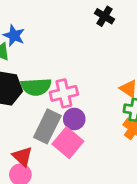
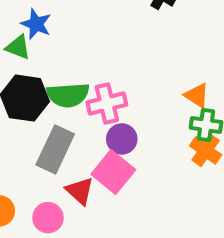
gray rectangle: (47, 126) -> (55, 149), moved
red triangle: (22, 156) -> (80, 191), moved

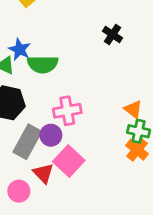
green semicircle: (68, 95) -> (43, 64), moved
purple circle: (122, 139) -> (51, 135), moved

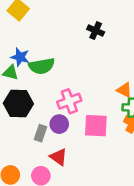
gray rectangle: (27, 142) -> (41, 133), size x0.6
pink square: (69, 161) -> (96, 126), moved, turned -30

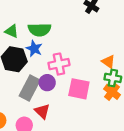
blue star: (20, 57) -> (34, 49), moved
gray rectangle: (41, 133) -> (30, 88), size x1.6

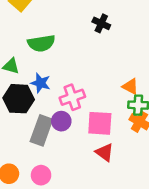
green semicircle: (40, 30) -> (41, 43), moved
red triangle: (42, 111) -> (105, 152), moved

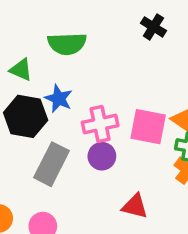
purple circle: (61, 121) -> (102, 156), moved
pink square: (100, 123) -> (148, 127), moved
red triangle: (105, 152) -> (135, 206), turned -30

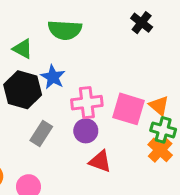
gray rectangle: (52, 164) -> (41, 134), size x0.7
red triangle: (135, 206) -> (100, 161), moved

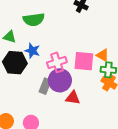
purple circle: (86, 131) -> (60, 80), size x1.5
gray rectangle: (41, 134) -> (45, 86), moved

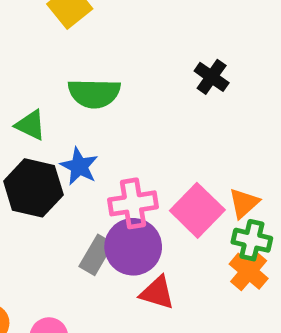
orange triangle: (103, 55) -> (244, 203), turned 40
pink square: (84, 61) -> (197, 210), turned 30

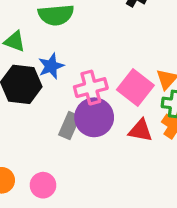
blue star: (79, 166) -> (51, 66), turned 30
red triangle: (157, 293) -> (140, 130), moved

